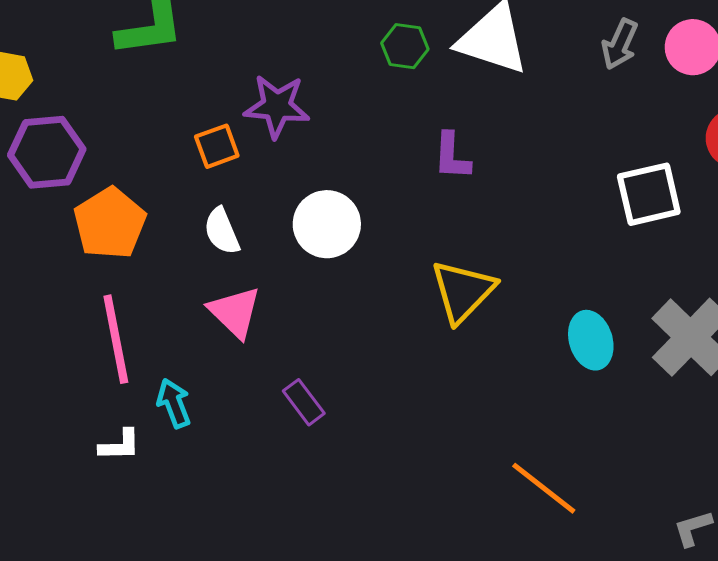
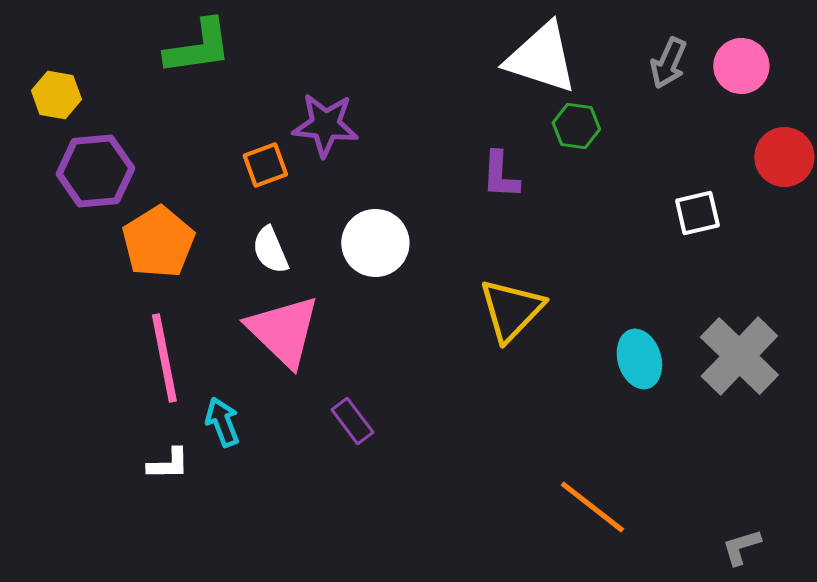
green hexagon: (405, 46) -> (576, 126), moved
white square: (649, 194) -> (697, 213), size x0.7
pink triangle: (235, 312) -> (283, 331), size x1.4

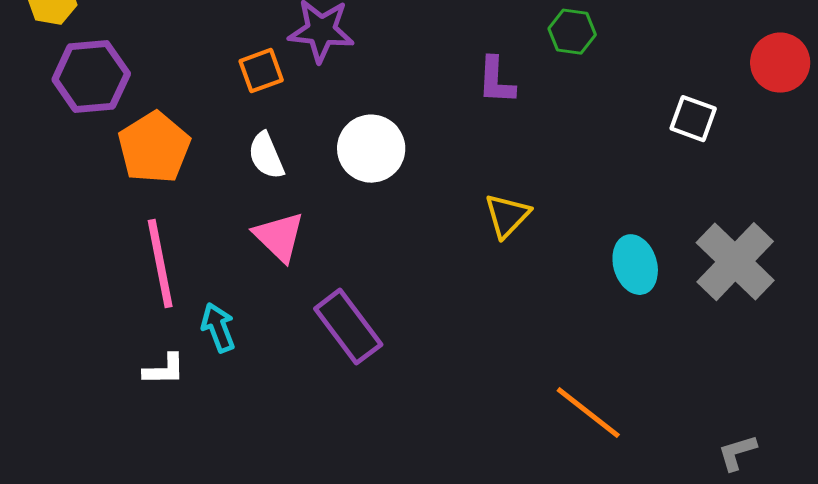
white square: (697, 213) -> (693, 119), turned 33
yellow triangle: (511, 310) -> (507, 216), size x0.7
pink triangle: (283, 331) -> (279, 237), size x0.7
purple rectangle: (352, 421) -> (348, 327), size x1.6

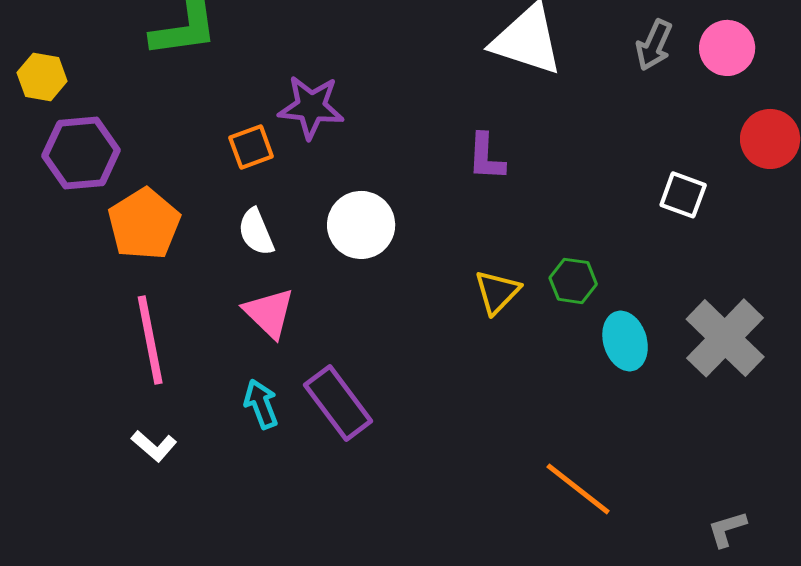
green hexagon: (572, 32) -> (573, 281), moved
cyan arrow: (218, 328) -> (261, 404), moved
white L-shape: (164, 370) -> (154, 446), turned 42

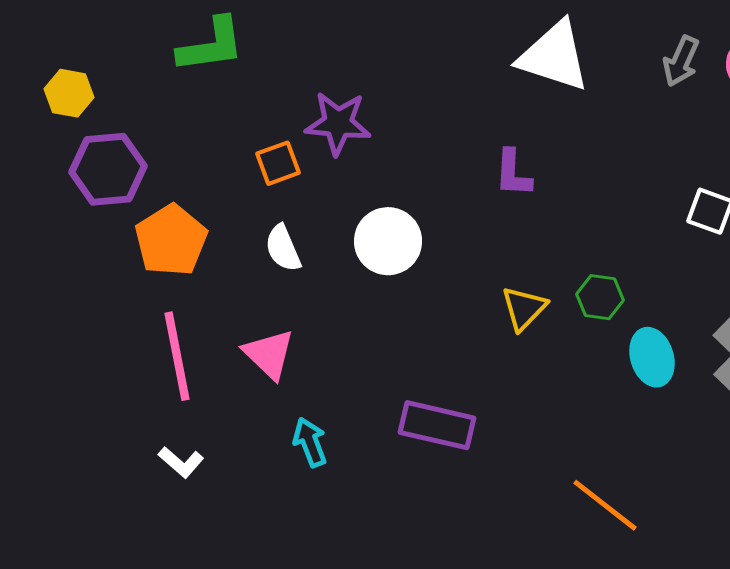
pink triangle: (269, 313) -> (269, 354), moved
purple rectangle: (338, 403) -> (437, 425), moved, turned -40
cyan arrow: (261, 404) -> (310, 442), moved

